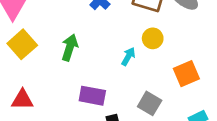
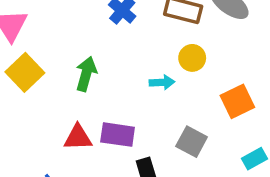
cyan arrow: (128, 56) -> (162, 82), turned 60
red triangle: (22, 100) -> (78, 138), moved

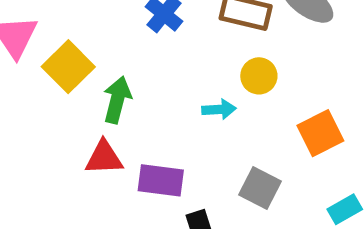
yellow square: (25, 72) -> (68, 67), moved
red triangle: (78, 138) -> (104, 158), moved

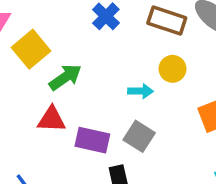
green arrow: (117, 100) -> (65, 77), turned 36
gray square: (260, 188) -> (139, 136), moved

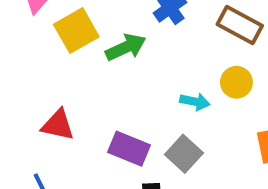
green arrow: (65, 77) -> (126, 47), moved
red triangle: (52, 119) -> (58, 125), moved

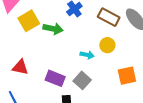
green arrow: (126, 47) -> (53, 29), turned 36

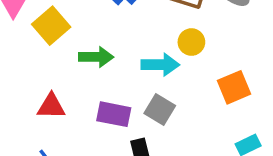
green arrow: (53, 29) -> (96, 57), moved
cyan arrow: (87, 55) -> (160, 65), size x1.5

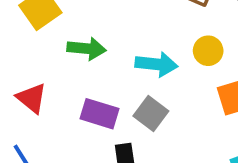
yellow circle: (191, 42) -> (208, 51), moved
red triangle: (51, 106) -> (32, 98), turned 32

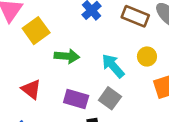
cyan arrow: (156, 64) -> (113, 66), turned -136

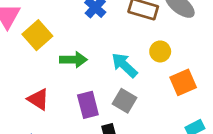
purple rectangle: (76, 99) -> (88, 105), turned 65

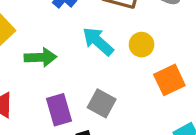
cyan arrow: (124, 65) -> (98, 41), moved

